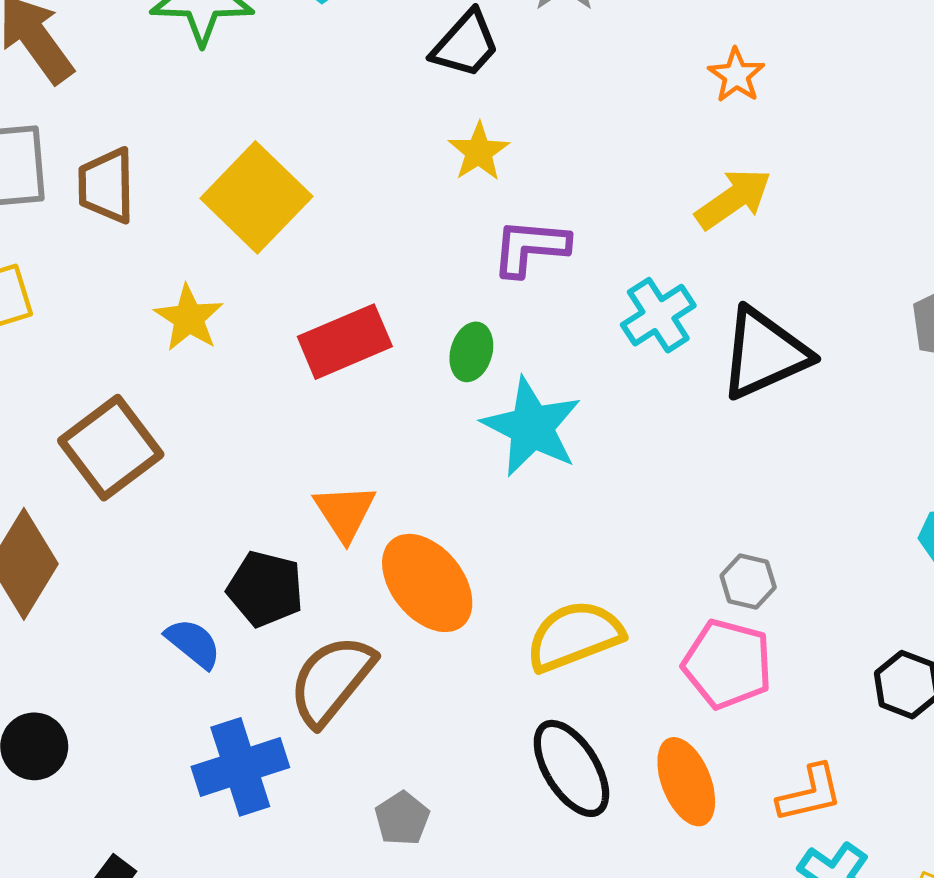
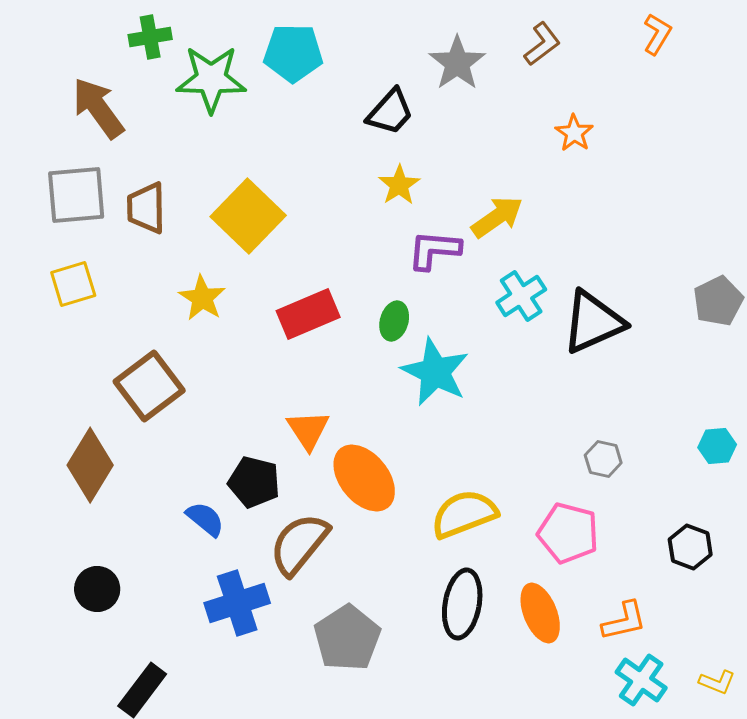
yellow arrow: (733, 199) -> (497, 217), moved
gray hexagon: (748, 582) -> (603, 459), moved
black ellipse: (571, 768) -> (462, 604), turned 42
gray pentagon: (402, 818) -> (347, 638), size x1.8

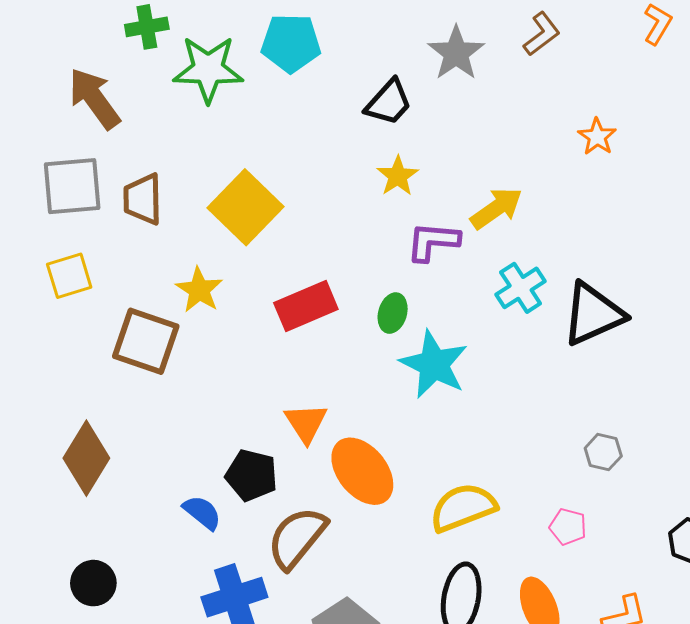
orange star: (574, 133) -> (597, 137), moved
brown square: (149, 386) -> (146, 341), moved, turned -34
pink pentagon: (568, 533) -> (568, 527), size x0.6

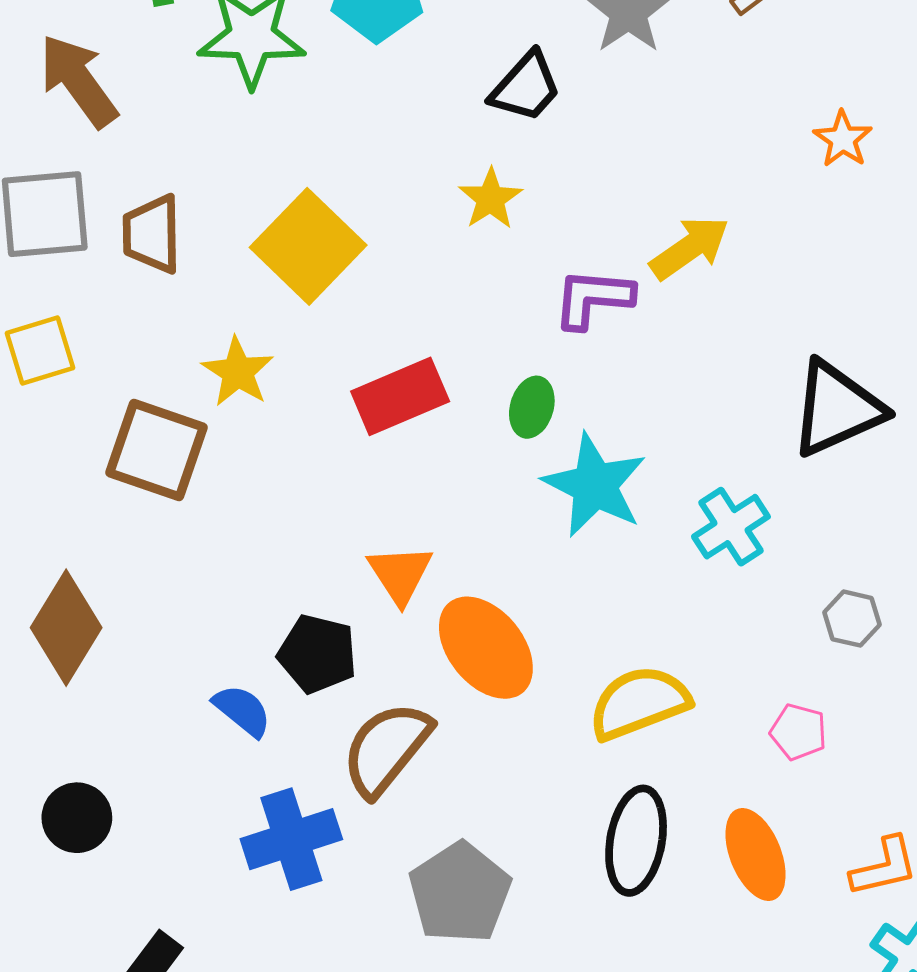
yellow star: (398, 176) -> (490, 199), moved
cyan cross: (521, 288) -> (731, 527), moved

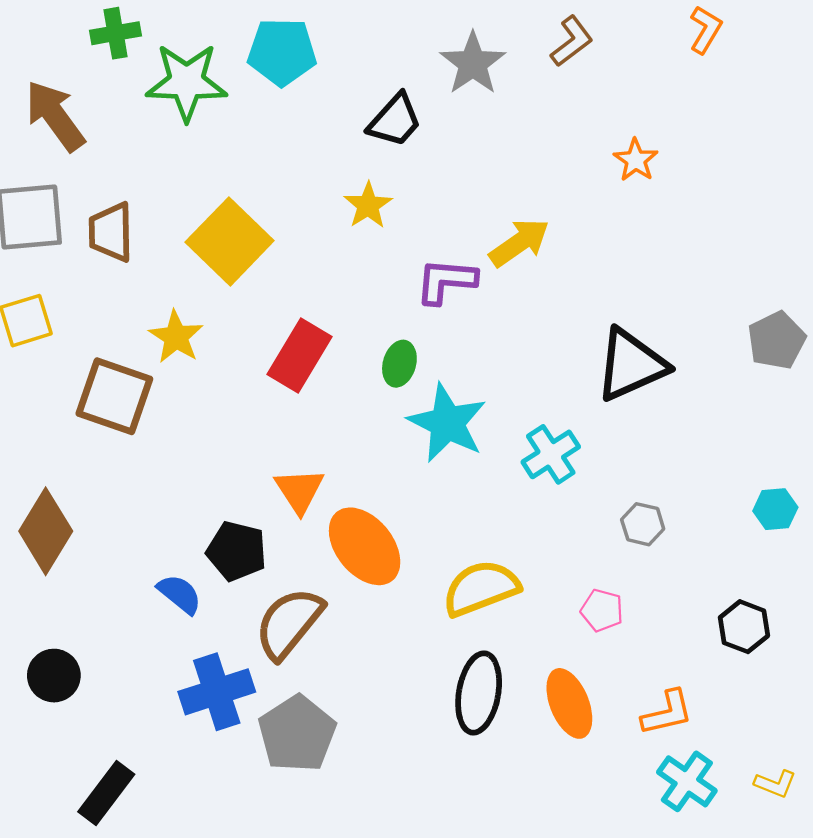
red rectangle: (400, 396) -> (299, 355), turned -36
gray pentagon: (460, 893) -> (297, 734), moved

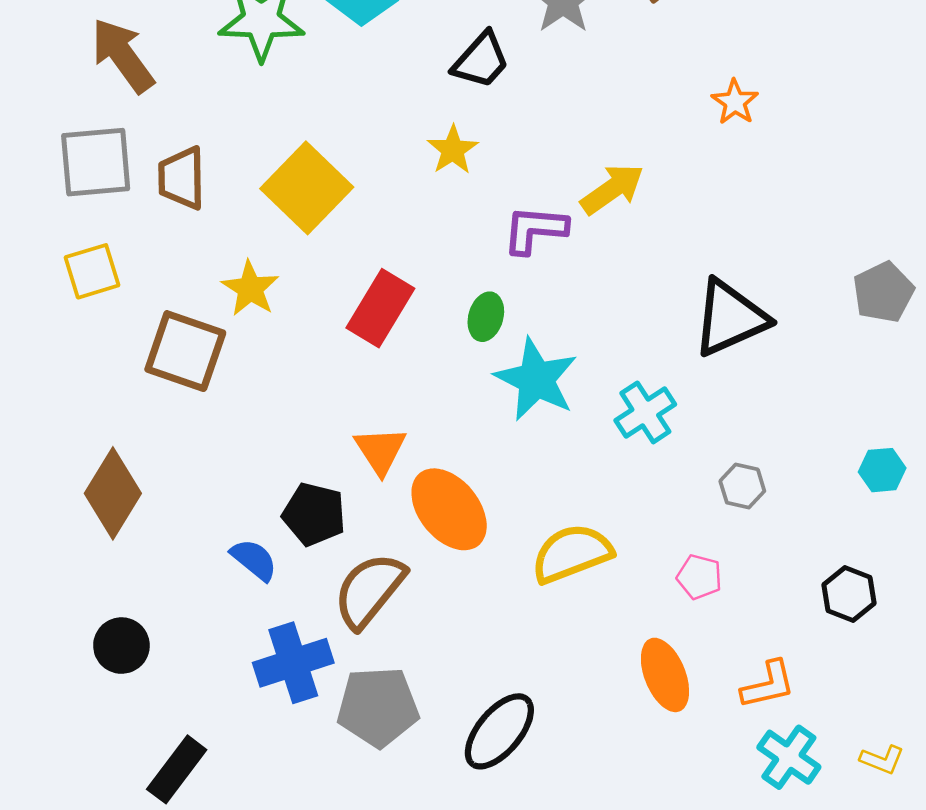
black ellipse: (479, 693) -> (499, 731), moved, turned 30
gray pentagon: (297, 734) -> (378, 707), turned 30

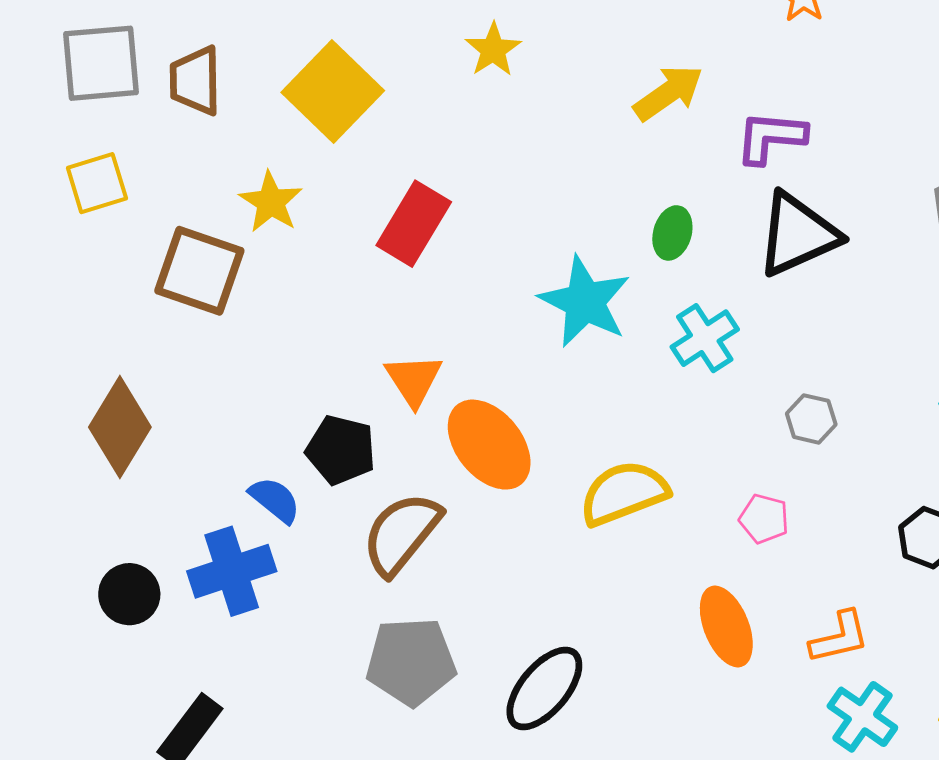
purple L-shape: (535, 230) -> (771, 137), moved
green ellipse: (486, 317) -> (672, 233), moved
blue cross: (293, 663) -> (232, 571), moved

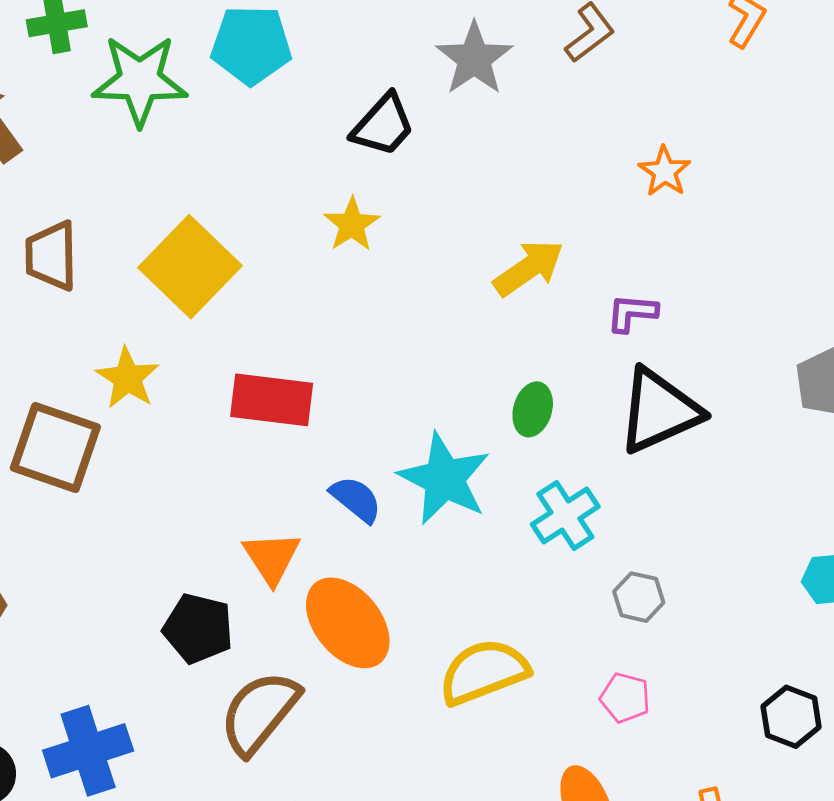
purple L-shape: (771, 137) -> (632, 313), size x0.7
red rectangle: (414, 224) -> (272, 400), turned 66
gray hexagon: (811, 419) -> (639, 597), moved
blue semicircle: (275, 500) -> (356, 499), moved

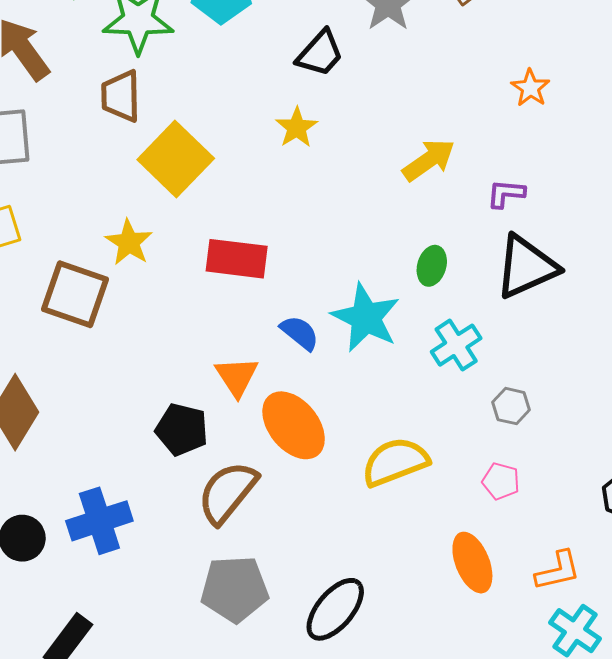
brown trapezoid: (51, 256) -> (121, 96), moved

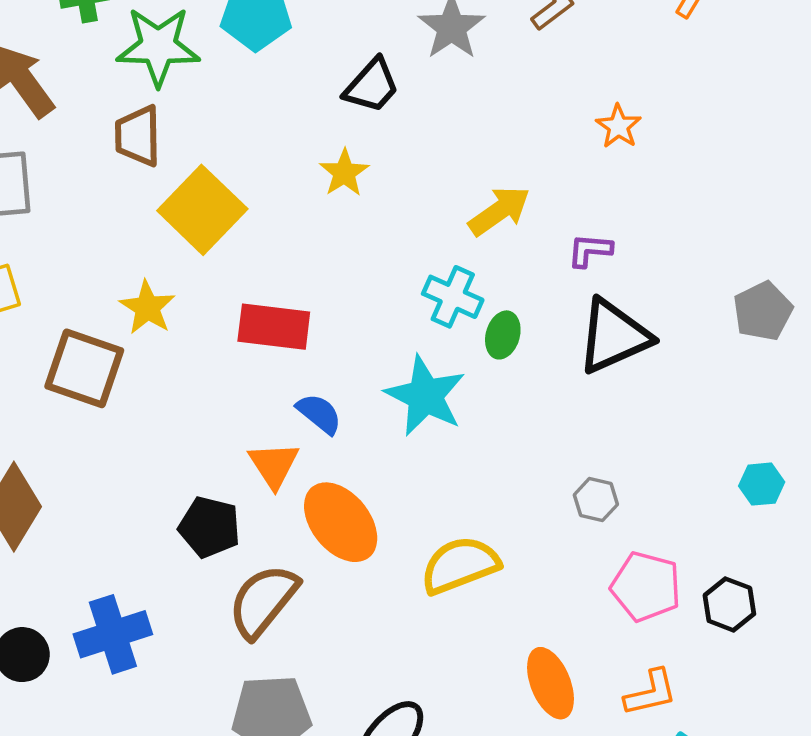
blue semicircle: (300, 333) -> (319, 414), moved
cyan cross: (456, 345) -> (453, 297), moved, turned -33
pink pentagon: (501, 481) -> (646, 587), moved, size x1.6

